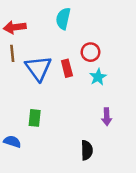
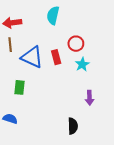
blue triangle: (38, 68) -> (32, 57), turned -30
green rectangle: (35, 118) -> (20, 87), moved

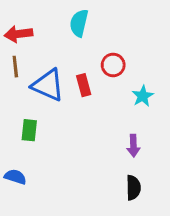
cyan star: (82, 64) -> (143, 96), moved
black semicircle: (73, 126) -> (133, 188), moved

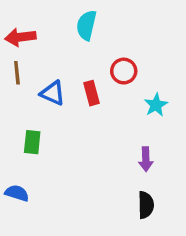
blue triangle: (48, 85) -> (53, 93), size x0.7

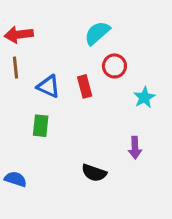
cyan semicircle: (86, 25) -> (97, 33), moved, turned 36
green rectangle: (32, 142) -> (41, 126), moved
black semicircle: (146, 205) -> (94, 173), moved, turned 110

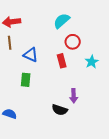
red rectangle: (85, 86) -> (62, 61), moved
purple arrow: (135, 148) -> (74, 96), moved

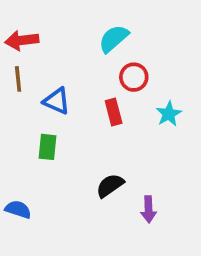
purple arrow: (74, 96) -> (149, 209), moved
black semicircle: (60, 110) -> (110, 186), moved, turned 126

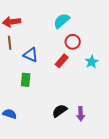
red rectangle: (114, 112) -> (62, 61), turned 56
black semicircle: (110, 186) -> (60, 111), moved

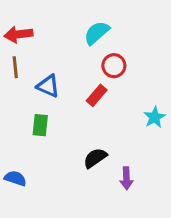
cyan star: (92, 62) -> (155, 117), moved
black semicircle: (60, 111) -> (95, 158), moved

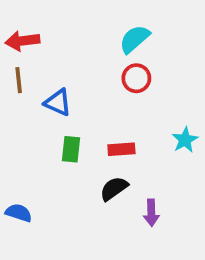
cyan semicircle: (97, 33) -> (135, 39), moved
red rectangle: (97, 95) -> (121, 149), moved, turned 45
green rectangle: (40, 125) -> (71, 149), moved

